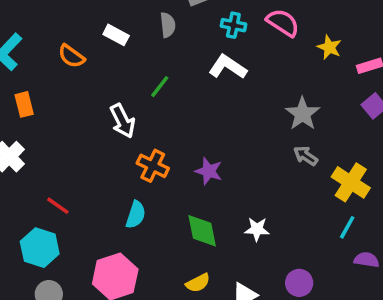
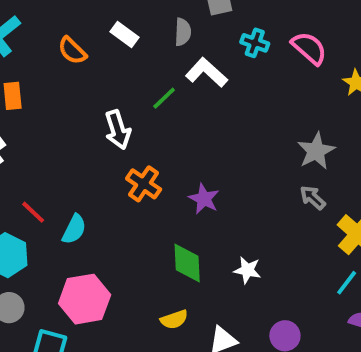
white L-shape: (228, 67) -> (206, 72), moved
cyan semicircle: (136, 215) -> (74, 229), moved

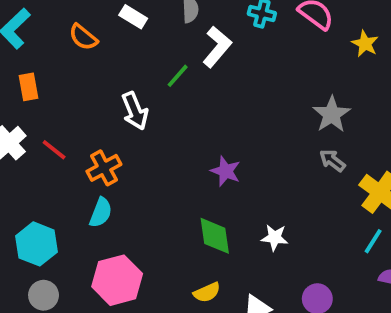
white L-shape: (206, 72) -> (217, 47), turned 93
orange cross: (144, 184) -> (104, 168), moved, turned 32
red line: (33, 212) -> (54, 150), moved

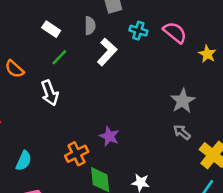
orange semicircle: (83, 37) -> (14, 69), moved
green line: (178, 76) -> (59, 57), moved
orange cross: (104, 168) -> (77, 154), moved

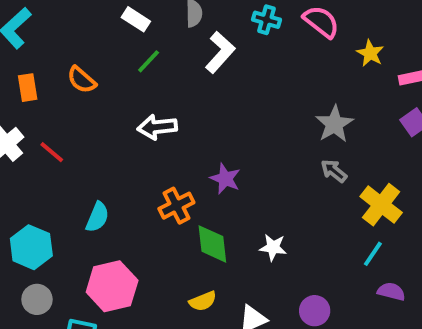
white arrow: (50, 93) -> (157, 127), moved, turned 105

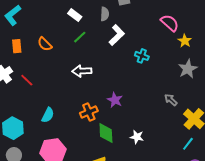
cyan cross: (266, 20) -> (142, 56), moved
yellow star: (370, 53) -> (185, 41), moved
gray star: (334, 124) -> (188, 69), moved

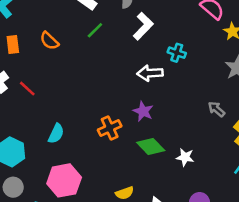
white arrow: (82, 71) -> (150, 73), moved
green diamond: (106, 133) -> (151, 146), moved, turned -40
white star: (137, 137) -> (185, 157), moved

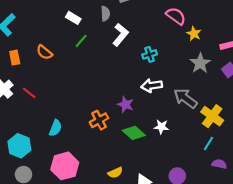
cyan cross: (177, 53) -> (150, 54), turned -32
white arrow: (150, 73) -> (152, 86), moved
gray arrow: (216, 109) -> (185, 98), size x1.6
white star: (185, 157) -> (161, 127), moved

